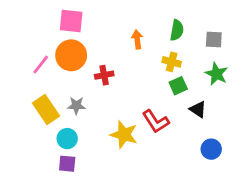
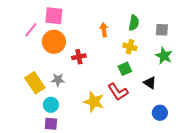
pink line: (41, 65) -> (31, 30), moved
green square: (178, 86) -> (125, 69), moved

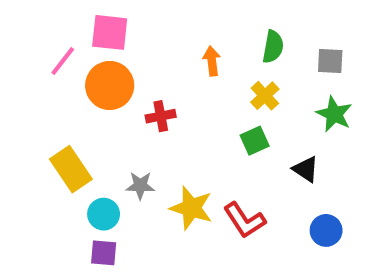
yellow cross: (130, 47) -> (265, 96), turned 32
gray star: (58, 80) -> (140, 186), moved
red L-shape: (118, 92) -> (244, 220), moved

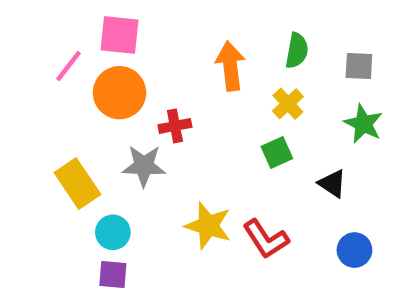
orange arrow: (212, 61) -> (230, 66), size x1.5
gray star: (140, 186) -> (144, 166), moved, size x1.4

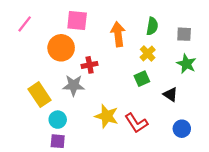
pink square: (120, 35) -> (77, 20), moved
pink line: (69, 66) -> (25, 24), moved

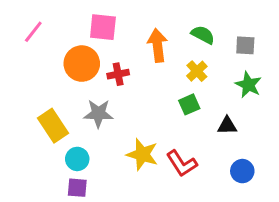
green semicircle: (152, 26) -> (203, 35), turned -72
red cross: (90, 65) -> (118, 74), moved
black triangle: (170, 95) -> (227, 126), turned -35

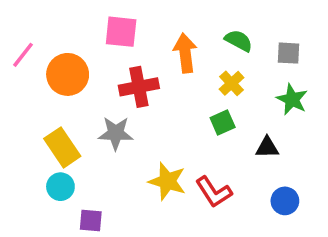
pink line: (33, 32) -> (23, 55), moved
orange circle: (82, 64) -> (68, 74), moved
red cross: (118, 74) -> (139, 87), size x1.5
cyan circle: (77, 159) -> (60, 187), moved

